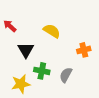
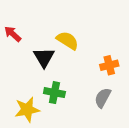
black triangle: (26, 50) -> (44, 57), moved
gray semicircle: (66, 75) -> (103, 98), moved

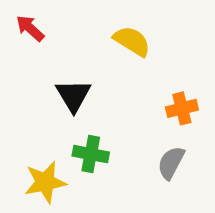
red arrow: (13, 34) -> (30, 28), moved
yellow semicircle: (67, 40) -> (132, 41), moved

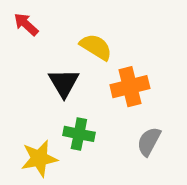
yellow semicircle: (132, 41) -> (96, 47), moved
orange cross: (182, 108) -> (130, 87), moved, size x1.4

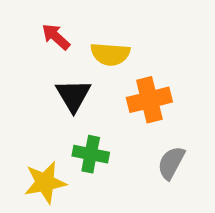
red arrow: (26, 24) -> (56, 37), moved
yellow semicircle: (96, 47) -> (110, 54), turned 152

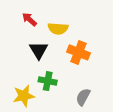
orange cross: (149, 100) -> (79, 52), turned 35
gray semicircle: (171, 163) -> (83, 97), moved

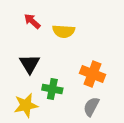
black triangle: (39, 50) -> (30, 64), moved
orange cross: (79, 52) -> (92, 74), moved

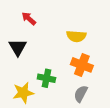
yellow semicircle: (64, 31) -> (76, 36), moved
black triangle: (30, 64) -> (18, 47), moved

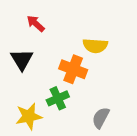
orange cross: (82, 65) -> (73, 69), moved
green cross: (46, 78) -> (58, 98), turned -35

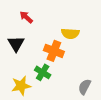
green cross: (58, 98) -> (43, 72), turned -35
gray semicircle: (101, 118) -> (85, 87), moved

